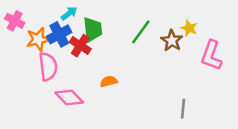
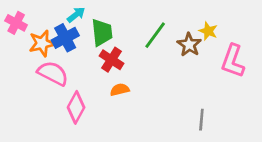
red cross: (80, 46) -> (111, 60), moved
pink semicircle: (48, 67) -> (53, 73), turned -56
pink diamond: (69, 98) -> (76, 107), turned 72

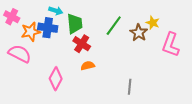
cyan arrow: (76, 15) -> (56, 11), turned 56
blue cross: (65, 38) -> (48, 28), turned 36
pink semicircle: (53, 73) -> (20, 54), moved
gray line: (201, 120) -> (130, 87), moved

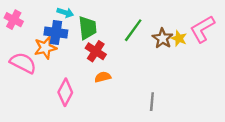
yellow star: (153, 23) -> (179, 38), moved
orange star: (31, 32) -> (45, 48), moved
pink L-shape: (171, 45) -> (202, 29), moved, turned 40

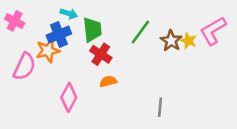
blue cross: (56, 33) -> (59, 35), turned -30
pink semicircle: (23, 63) -> (24, 67), turned 88

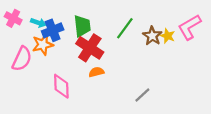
cyan arrow: (69, 14) -> (38, 23), moved
red cross: (101, 54) -> (90, 48), size x1.4
pink diamond: (69, 97) -> (61, 86), turned -30
gray line: (160, 107) -> (142, 95), turned 42

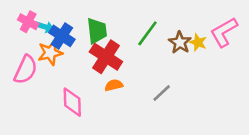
pink cross: (13, 18) -> (28, 22), moved
blue cross: (53, 30) -> (62, 36), turned -35
gray line: (142, 95) -> (162, 93), moved

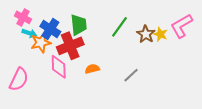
cyan arrow: (45, 27) -> (29, 33), moved
red cross: (106, 57) -> (70, 46), moved, turned 35
pink semicircle: (26, 70) -> (19, 79), moved
pink diamond: (72, 102) -> (59, 67), moved

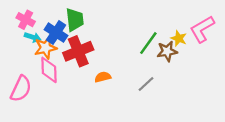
green trapezoid: (79, 25) -> (75, 20), moved
green line: (120, 27) -> (148, 43), moved
brown star: (146, 34) -> (167, 51), moved, turned 30
pink diamond: (59, 67) -> (49, 70), moved

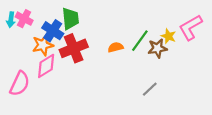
cyan arrow: (33, 37) -> (11, 20), moved, turned 80
pink diamond: (49, 70) -> (46, 66), turned 60
orange semicircle: (103, 77) -> (116, 47), moved
gray line: (146, 84) -> (150, 89), moved

